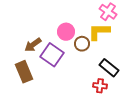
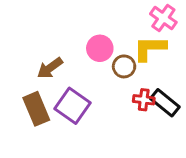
purple square: (52, 55) -> (73, 106), moved
red cross: (100, 86) -> (144, 100), moved

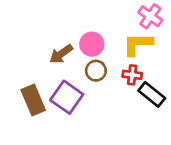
brown circle: (124, 66) -> (96, 71), moved
brown arrow: (50, 68) -> (61, 54), moved
red cross: (144, 100) -> (132, 75), moved

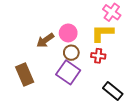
black rectangle: (152, 94) -> (113, 91), moved
purple square: (67, 97) -> (68, 72), moved

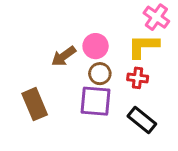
purple square: (68, 72) -> (96, 101), turned -30
black rectangle: (113, 91) -> (142, 120), moved

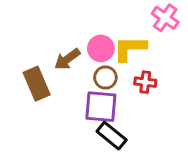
yellow L-shape: (143, 46) -> (130, 48), moved
brown rectangle: (35, 104) -> (37, 84), moved
black rectangle: (142, 120) -> (112, 136), moved

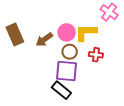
brown rectangle: (37, 84) -> (15, 34), moved
black rectangle: (112, 136) -> (61, 90), moved

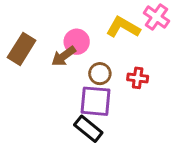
pink circle: (67, 32) -> (77, 42), moved
yellow L-shape: (86, 32) -> (123, 27), moved, turned 30
brown rectangle: (15, 34) -> (22, 49), turned 55

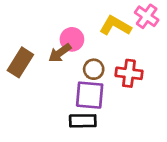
brown rectangle: (22, 49) -> (20, 62), moved
red cross: (138, 78) -> (129, 73), size x1.4
black rectangle: (88, 129) -> (83, 121), turned -40

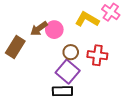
brown arrow: (60, 53) -> (39, 29), moved
purple square: (90, 95) -> (68, 72), turned 35

